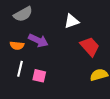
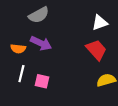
gray semicircle: (23, 14) -> (39, 15), moved
white triangle: (72, 21) -> (100, 23), moved

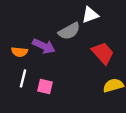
gray semicircle: (39, 15) -> (69, 31), moved
white triangle: (100, 23) -> (90, 15), moved

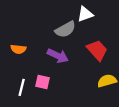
purple arrow: (44, 46) -> (58, 56), moved
white line: (23, 78) -> (22, 87), moved

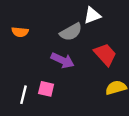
orange semicircle: (18, 49) -> (20, 32), moved

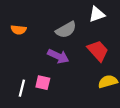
white triangle: (92, 15) -> (97, 14), moved

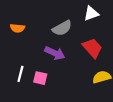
white line: (22, 88) -> (20, 74), moved

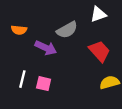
purple arrow: (55, 53) -> (46, 48), moved

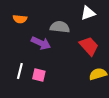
orange semicircle: (19, 30) -> (20, 19), moved
gray semicircle: (67, 30) -> (60, 27), turned -144

